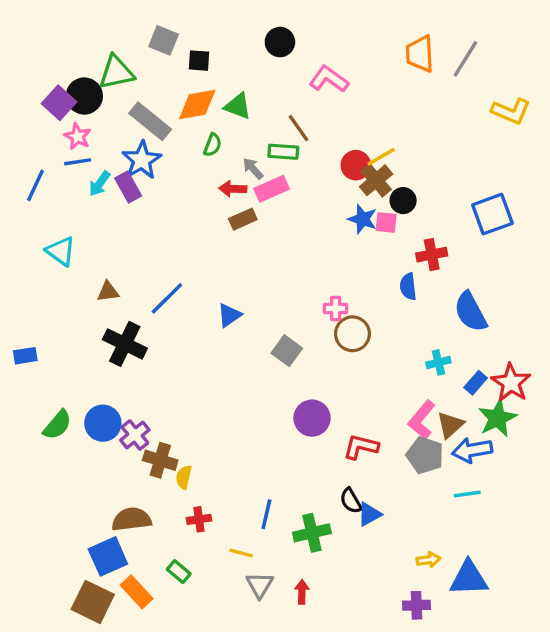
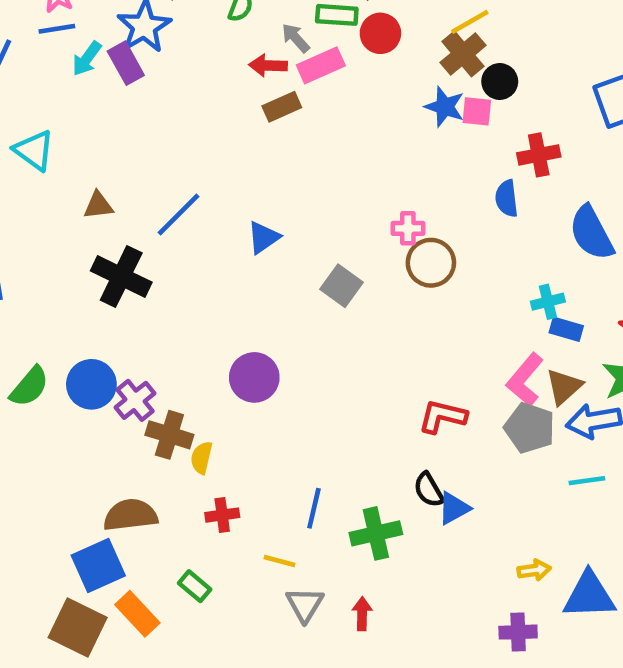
red circle: (356, 165) -> (380, 33), moved
blue rectangle: (476, 383) -> (566, 329), moved, turned 65
purple circle: (312, 418) -> (254, 377), moved

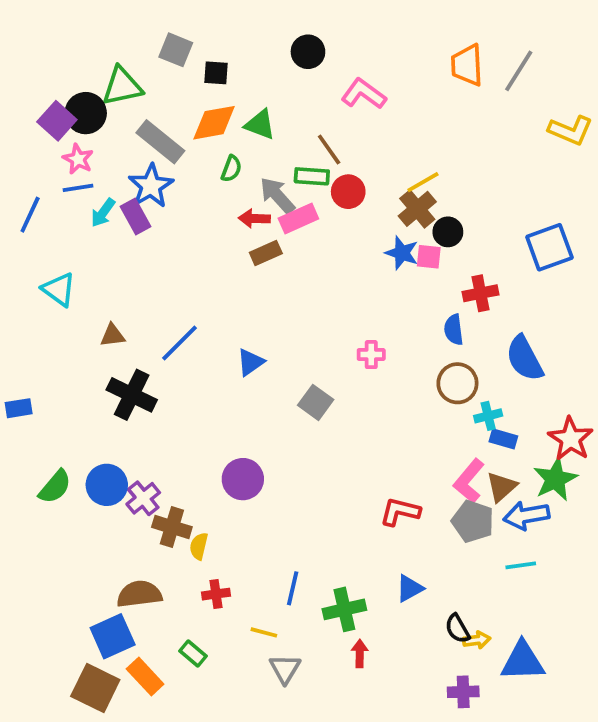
gray arrow: (296, 38) -> (277, 195), size x1.5
brown circle: (431, 263) -> (457, 383), moved
black semicircle: (429, 490) -> (457, 629), moved
red arrow: (362, 614) -> (360, 654), moved

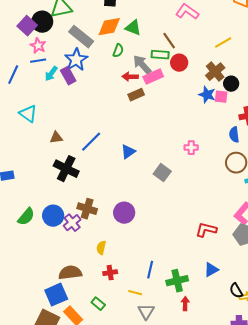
yellow line: (423, 182) -> (223, 43), moved
brown cross: (172, 527) -> (87, 209), moved

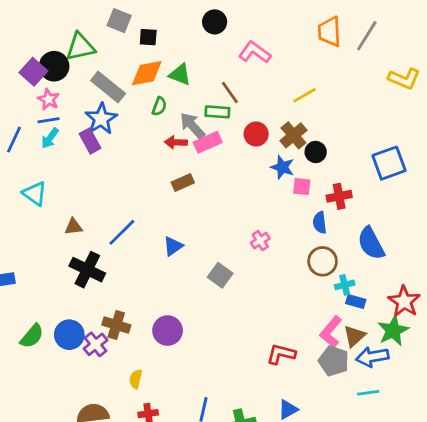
red circle: (179, 63) -> (256, 134), moved
cyan arrow: (51, 74) -> (50, 138), moved
brown rectangle: (136, 95) -> (183, 182), moved
pink square: (221, 97) -> (302, 187), moved
pink cross: (191, 148) -> (260, 241), turned -32

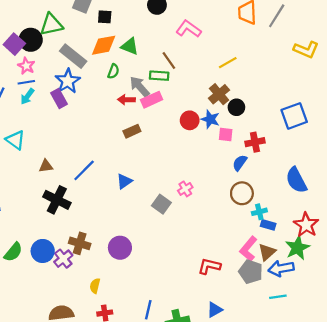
red circle: (256, 134) -> (190, 120), moved
blue semicircle: (320, 223) -> (240, 163), turned 42
pink cross: (260, 241) -> (185, 189), moved
blue semicircle: (371, 243) -> (296, 180), moved

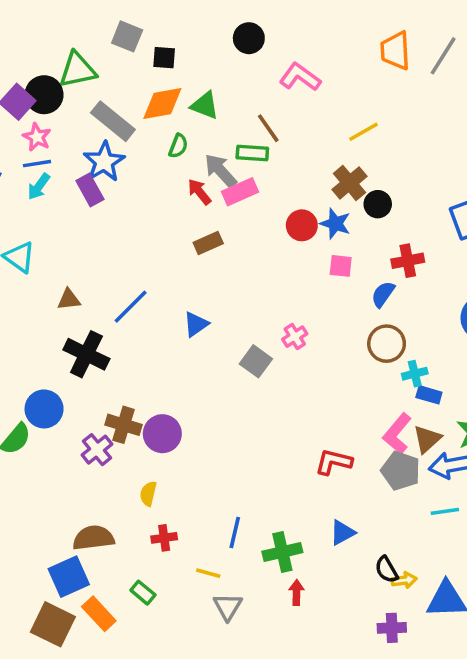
red arrow: (126, 100) -> (199, 192), turned 49
pink square: (226, 134) -> (341, 266), moved
purple circle: (120, 248) -> (162, 434), moved
blue circle: (43, 251) -> (44, 409), moved

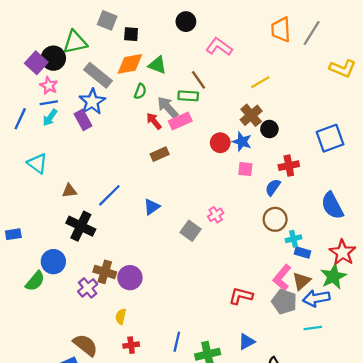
brown semicircle: (93, 538) -> (85, 345), turned 45

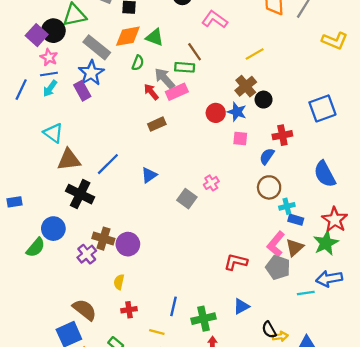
cyan triangle: (37, 163) -> (53, 133), moved
brown triangle: (69, 191) -> (69, 160), size x1.6
blue arrow: (316, 298) -> (329, 279), moved

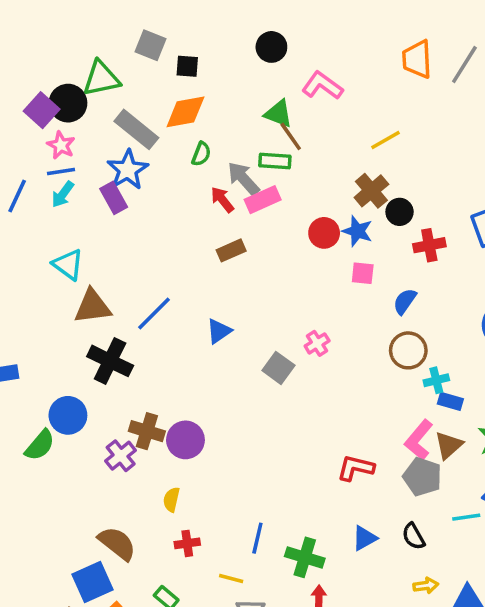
green triangle: (155, 37) -> (278, 114), moved
red cross: (282, 135) -> (429, 245), moved
green cross: (203, 319) -> (305, 557), turned 30
black semicircle: (269, 330) -> (414, 536), moved

